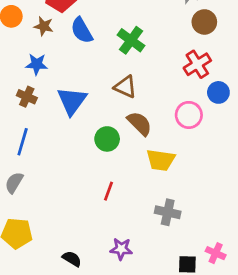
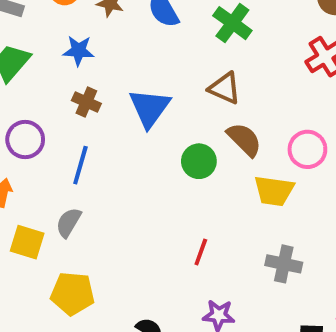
blue star: (37, 64) -> (78, 51), moved
pink circle: (189, 115) -> (307, 149), moved
red line: (108, 191) -> (201, 252), moved

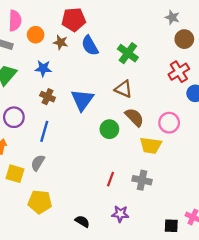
gray cross: (284, 264) -> (142, 180), moved

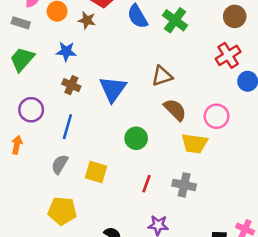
blue semicircle: (90, 46) -> (137, 16), moved
green cross: (128, 53) -> (175, 20), moved
brown triangle: (124, 89) -> (162, 76), turned -42
green circle: (109, 129) -> (136, 138), moved
yellow square: (15, 174) -> (96, 172), moved

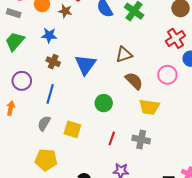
pink circle: (217, 116) -> (167, 75), moved

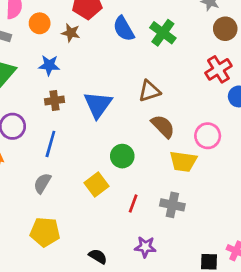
brown cross: (53, 62) -> (55, 101), turned -32
pink circle: (167, 75) -> (208, 136), moved
yellow square: (72, 129) -> (97, 185), moved, turned 36

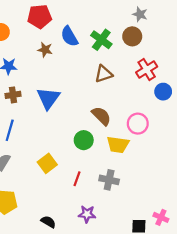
brown circle: (225, 29) -> (132, 36), moved
brown star: (71, 33) -> (45, 50), moved
brown triangle: (149, 91) -> (104, 74), moved
green circle: (122, 156) -> (84, 140), moved

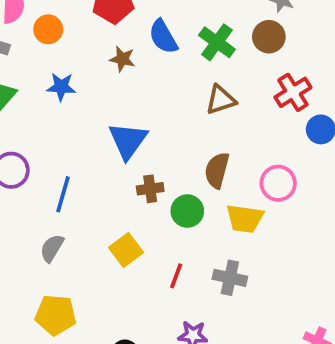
brown cross: (13, 95) -> (150, 189), moved
brown semicircle: (101, 116) -> (217, 170), turned -120

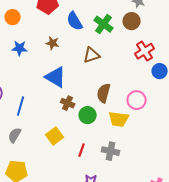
brown star: (122, 59) -> (53, 43), moved
brown triangle: (221, 100) -> (92, 55), moved
blue triangle: (128, 141) -> (56, 77), turned -35
brown cross: (150, 189) -> (68, 103), turned 32

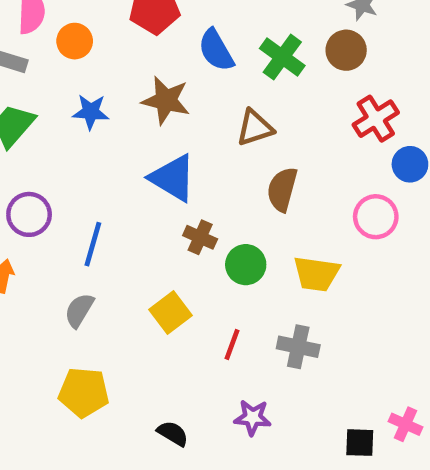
brown star: (53, 43) -> (166, 100), size x1.5
brown semicircle: (104, 93) -> (282, 189), moved
pink circle: (137, 100) -> (376, 217), moved

